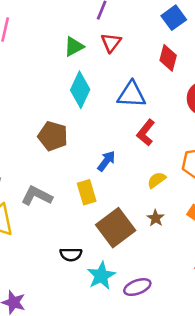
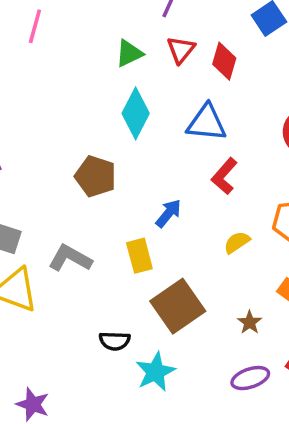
red diamond: (168, 58) -> (224, 61), moved
brown star: (156, 218) -> (250, 322), moved
purple ellipse: (137, 287) -> (250, 378), moved

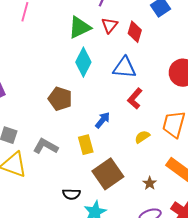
green triangle: (129, 53) -> (80, 27), size x1.4

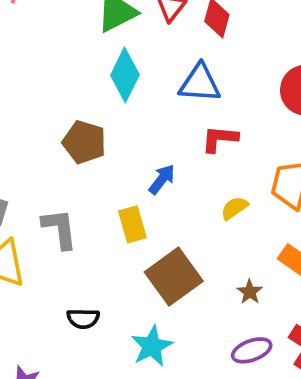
red L-shape: (135, 98) -> (220, 139), turned 55
gray L-shape: (46, 146) -> (60, 229), turned 55
black semicircle: (71, 194) -> (83, 319), moved

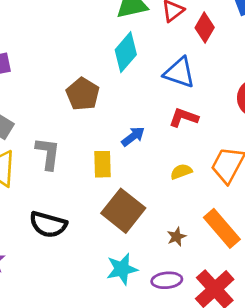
brown square: (174, 277) -> (123, 211), turned -30
black semicircle: (83, 319) -> (48, 224), size x1.5
cyan star: (152, 346) -> (122, 269), moved

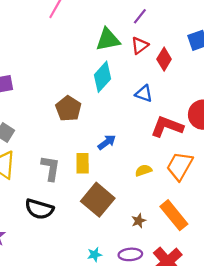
blue triangle: (179, 73) -> (144, 94), size x0.7
red L-shape: (184, 118) -> (167, 127), moved, size x1.4
gray L-shape: (48, 153) -> (51, 168), moved
cyan star: (122, 269) -> (95, 255), moved, size x0.6

